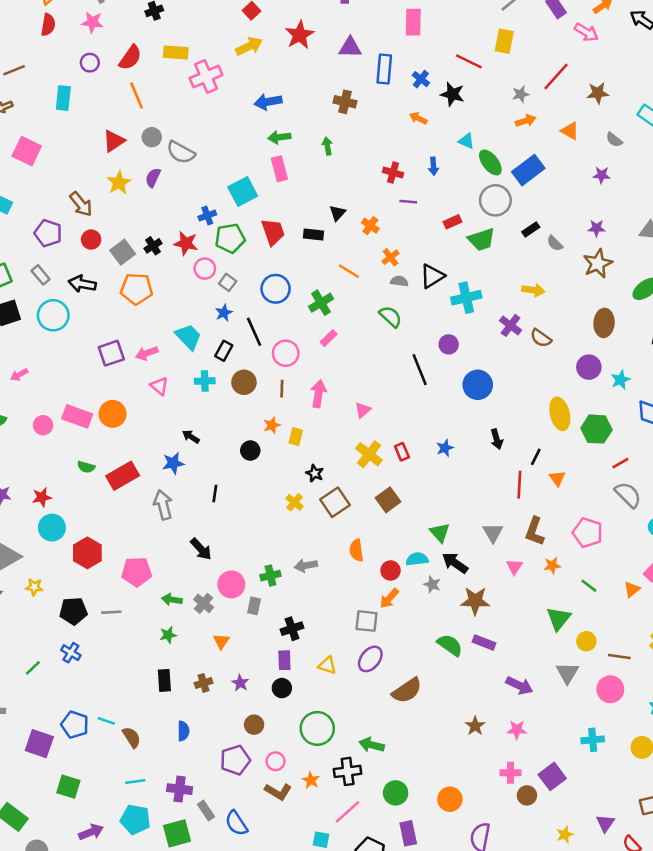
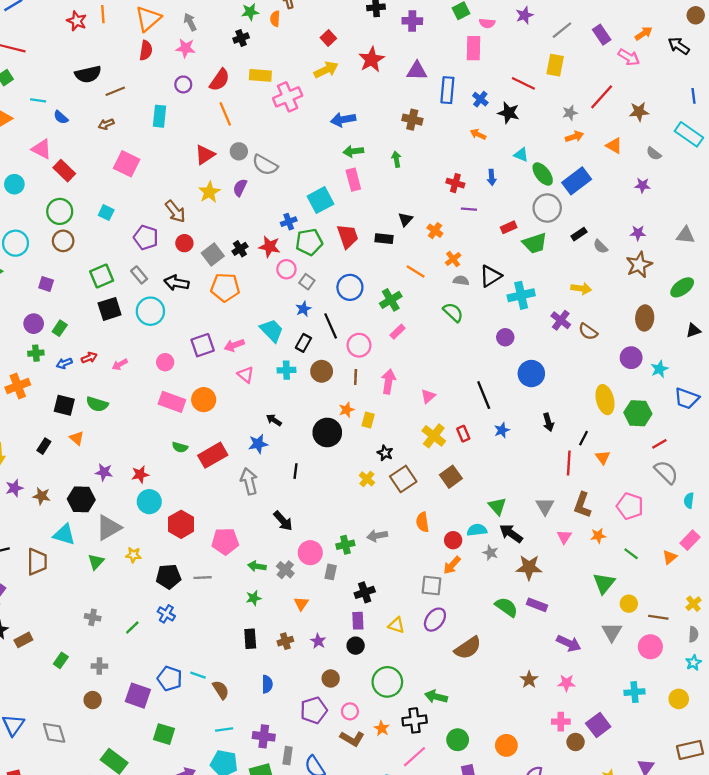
black line: (420, 370) -> (484, 395), moved
pink circle: (43, 425) -> (165, 362), moved
black circle: (250, 451) -> (327, 432), size x1.6
gray rectangle: (206, 811) -> (288, 756), turned 42

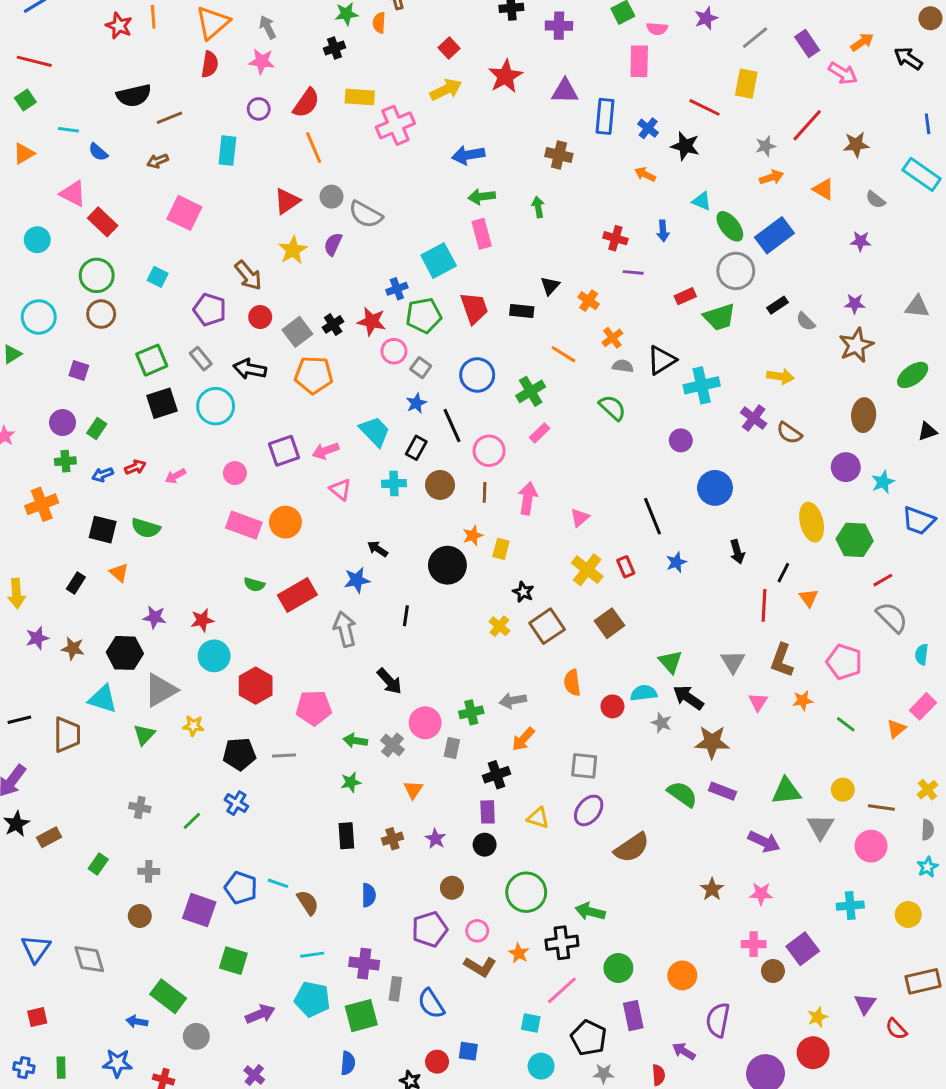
orange arrow: (452, 565) -> (523, 739), moved
green triangle: (604, 583) -> (786, 791), moved, turned 45

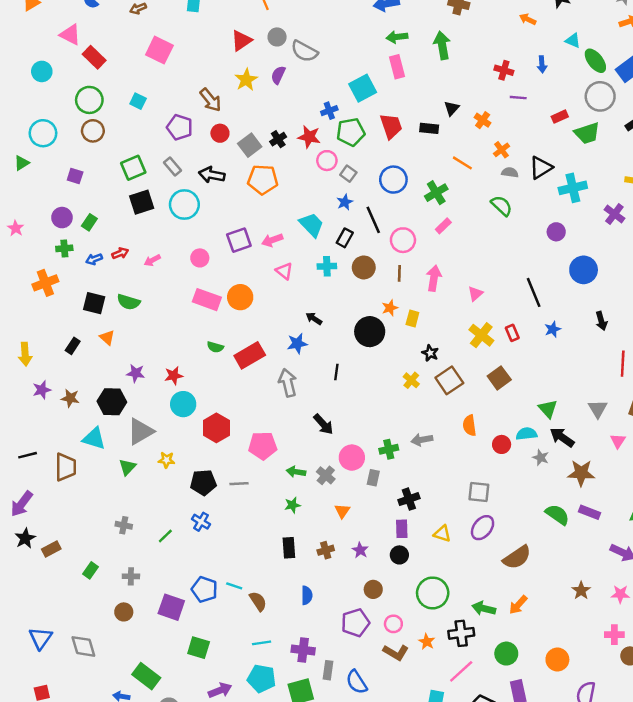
green arrow: (538, 207) -> (442, 45), size x1.6
orange arrow: (523, 739) -> (518, 605), moved

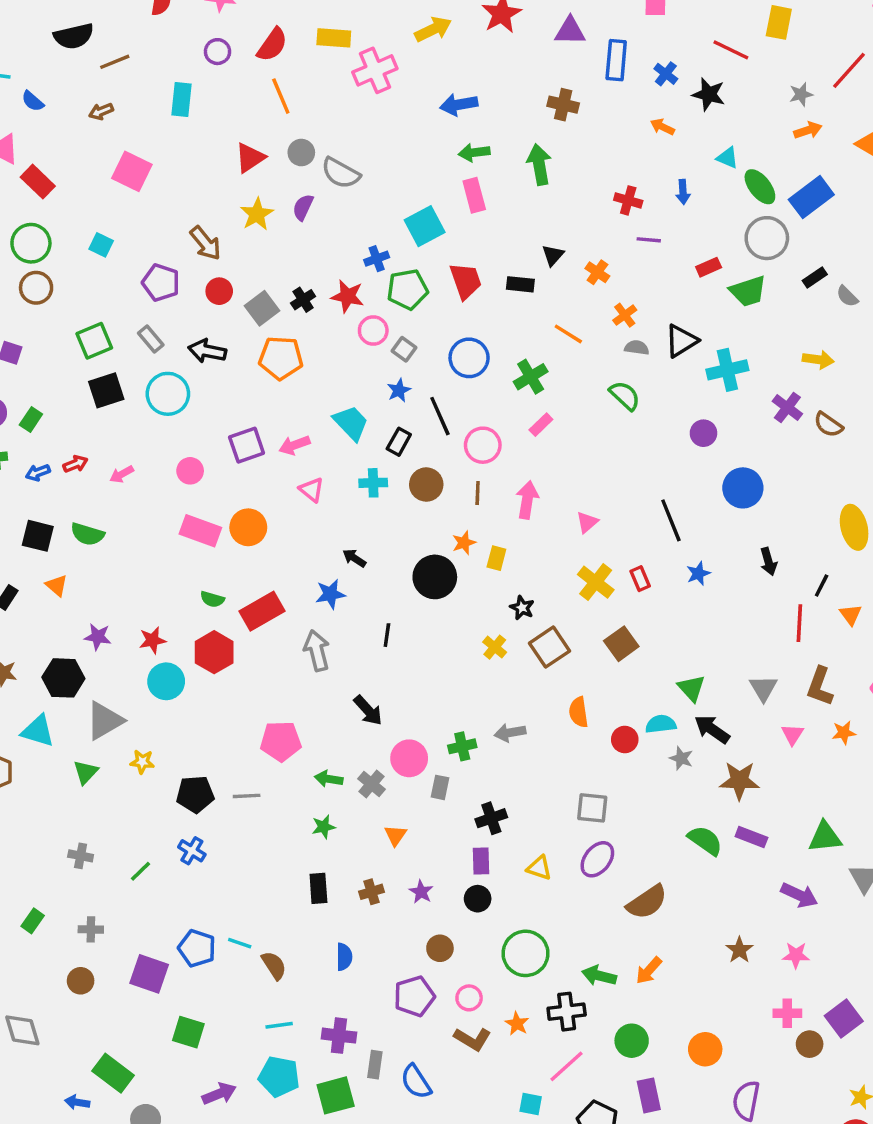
red hexagon: (216, 428) -> (214, 652), moved

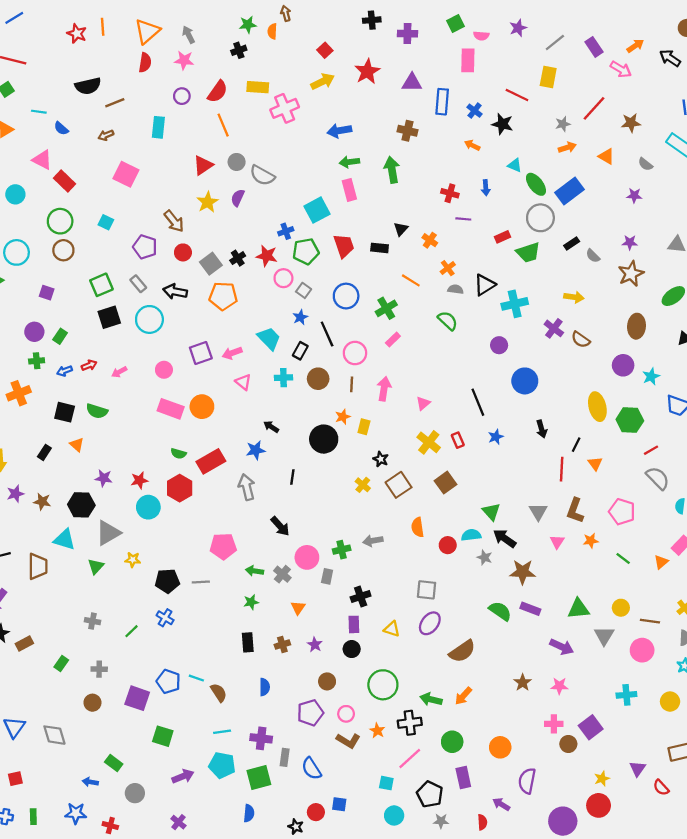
green rectangle: (113, 1073) -> (114, 763), size x0.7

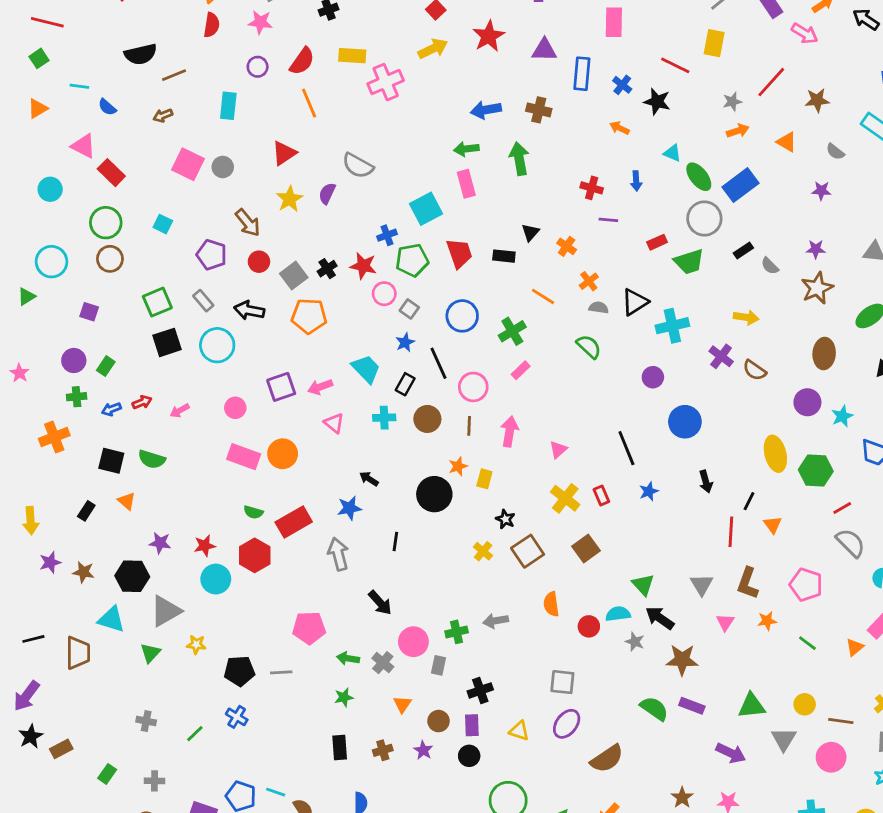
blue arrow: (339, 131) -> (486, 110), moved
gray circle: (237, 162) -> (223, 167), moved
brown circle: (327, 681) -> (439, 721), moved

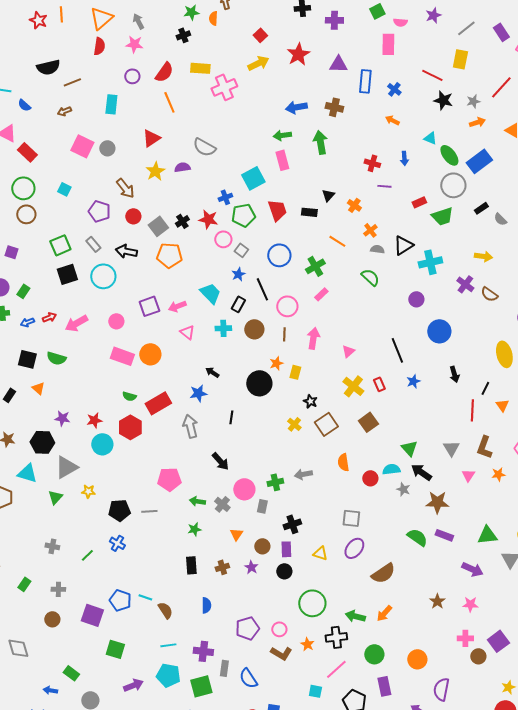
black star: (657, 102) -> (443, 100), moved
purple semicircle: (327, 193) -> (182, 167), turned 56
pink arrow: (180, 411) -> (76, 323), size x1.6

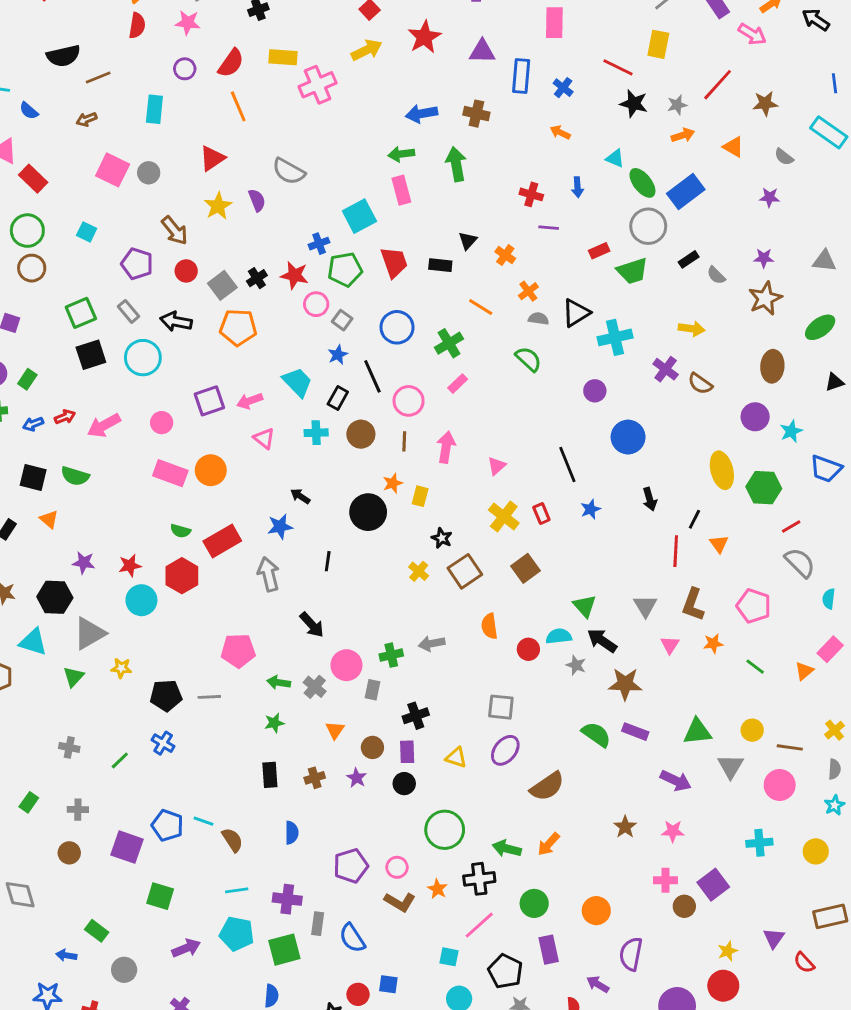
purple semicircle: (182, 167) -> (257, 200), turned 77

